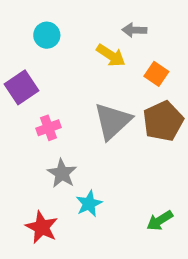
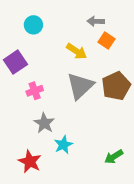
yellow arrow: (111, 55) -> (77, 51), moved
orange square: (156, 74) -> (107, 40), moved

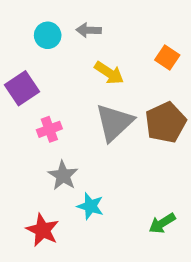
gray arrow: (96, 21) -> (89, 30), moved
orange square: (107, 40) -> (167, 58), moved
cyan star: (63, 145) -> (90, 206), turned -30

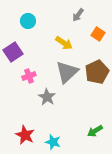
gray arrow: (89, 30) -> (78, 15), moved, turned -56
gray star: (63, 175) -> (47, 97), moved
cyan star: (90, 206) -> (53, 142), moved

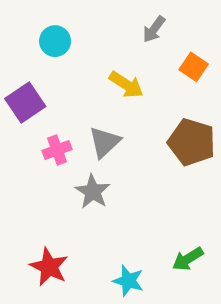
gray triangle: (67, 72) -> (105, 142), moved, size x0.7
brown pentagon: (97, 72) -> (192, 142), turned -30
cyan star: (53, 142) -> (128, 281), moved

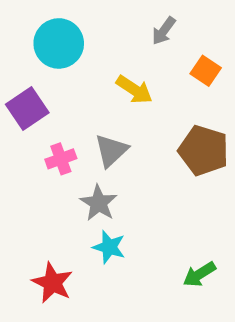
cyan circle: (55, 41) -> (59, 43), size x1.5
cyan star: (128, 281) -> (109, 247), moved

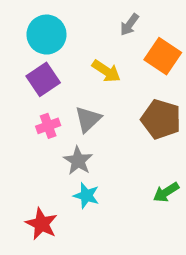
orange square: (206, 71) -> (163, 56), size x1.5
purple square: (27, 109) -> (43, 79), moved
green arrow: (199, 274) -> (166, 192), moved

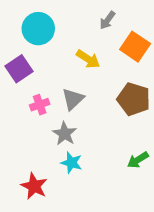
purple square: (43, 79) -> (19, 69), moved

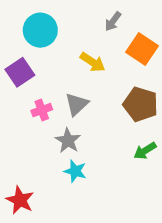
green arrow: (138, 160) -> (145, 151), moved
red star: (34, 186) -> (20, 200), moved

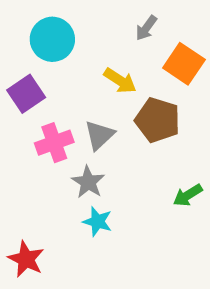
brown pentagon: (141, 104) -> (158, 120), moved
pink cross: (42, 110) -> (54, 143), size x1.4

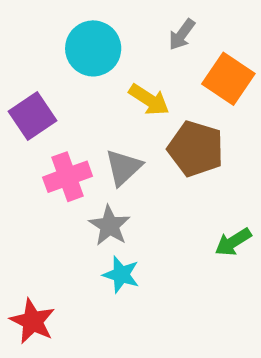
cyan circle: (52, 39) -> (93, 48), moved

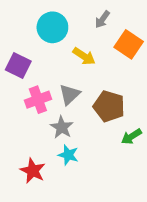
purple square: (33, 116) -> (18, 65), turned -30
brown pentagon: (196, 149) -> (109, 106), moved
red star: (33, 321) -> (33, 171), moved

